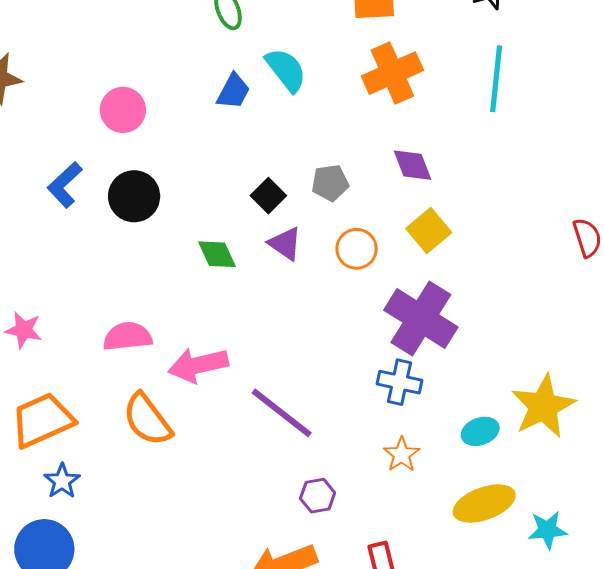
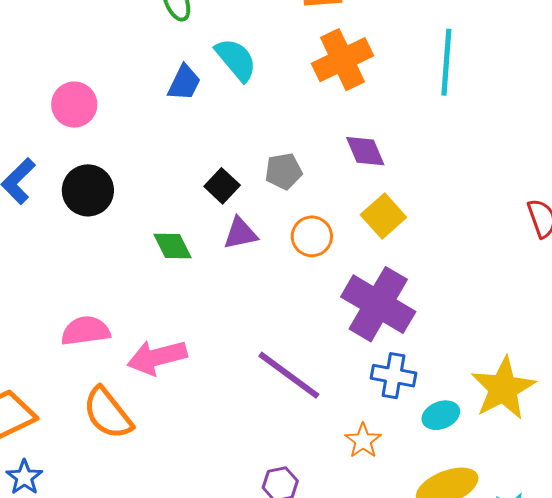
purple triangle: (285, 244) -> (240, 233), turned -45
blue cross: (400, 382) -> (393, 376), moved
purple line: (282, 413) -> (289, 375), moved

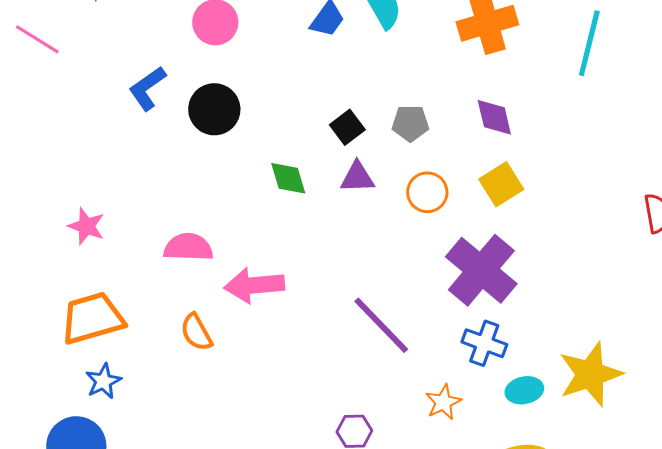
orange semicircle: (108, 413) -> (196, 332), size x0.7

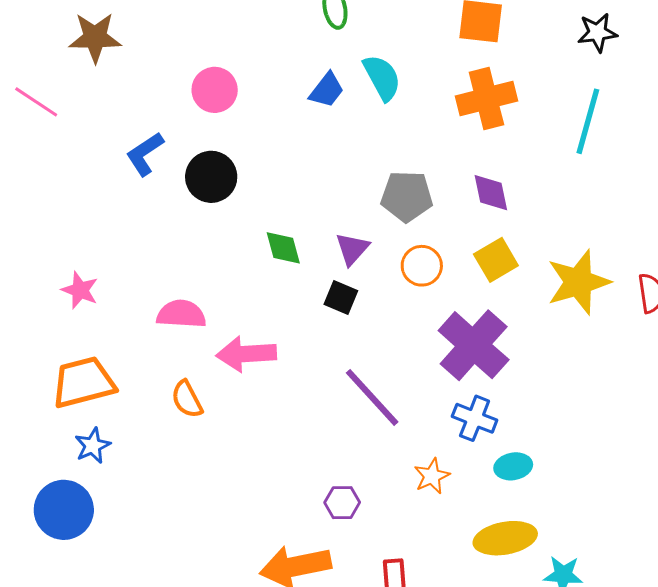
gray pentagon: (410, 123) -> (407, 196), size x1.4
black square: (347, 127) -> (341, 298), moved, turned -32
purple triangle: (357, 177) -> (352, 249), turned -48
yellow star: (590, 374) -> (578, 282), moved

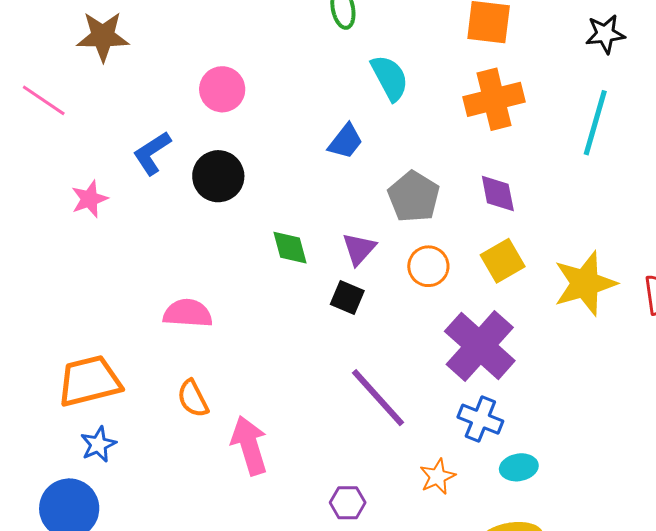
blue trapezoid: (327, 90) -> (346, 141), moved
gray pentagon: (407, 196) -> (414, 197), turned 30
pink star: (80, 290) -> (89, 199), moved, turned 30
pink arrow: (246, 354) -> (249, 445), moved, turned 76

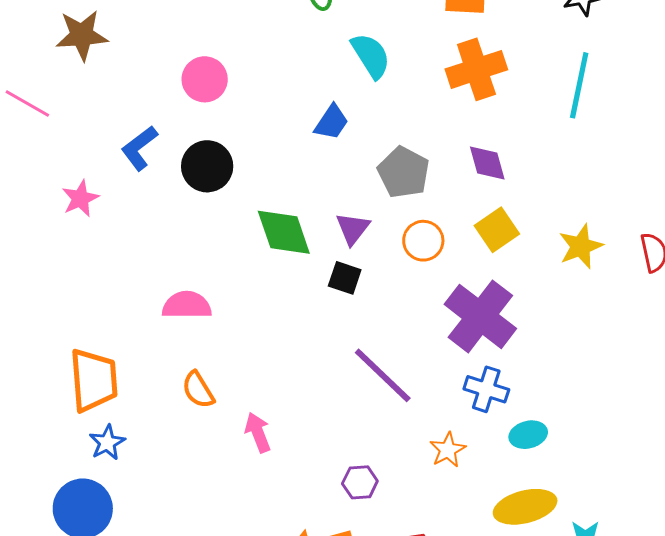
green diamond: (290, 248) -> (284, 232), size x1.5
yellow star: (585, 283) -> (581, 246), size x0.7
orange trapezoid: (89, 381) -> (94, 380), turned 104
pink arrow: (249, 445) -> (258, 432), size x0.7

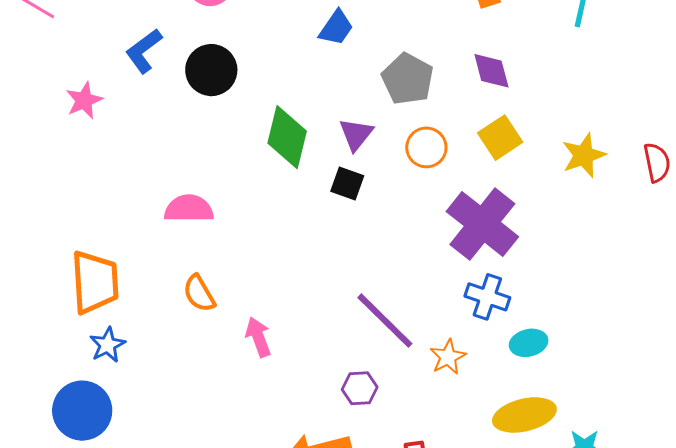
green diamond: (284, 232) -> (287, 137), turned 32
purple line: (383, 375) -> (385, 321), moved

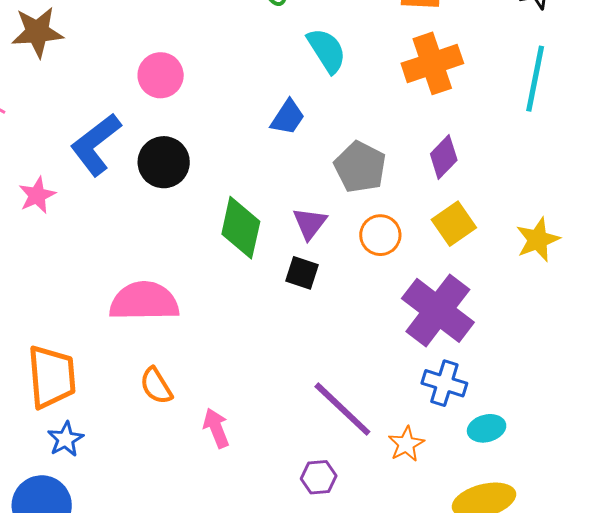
blue L-shape: (144, 51) -> (96, 144), size x1.4
purple diamond: (491, 71) -> (444, 157), turned 60
pink semicircle: (189, 209) -> (144, 301), size x1.4

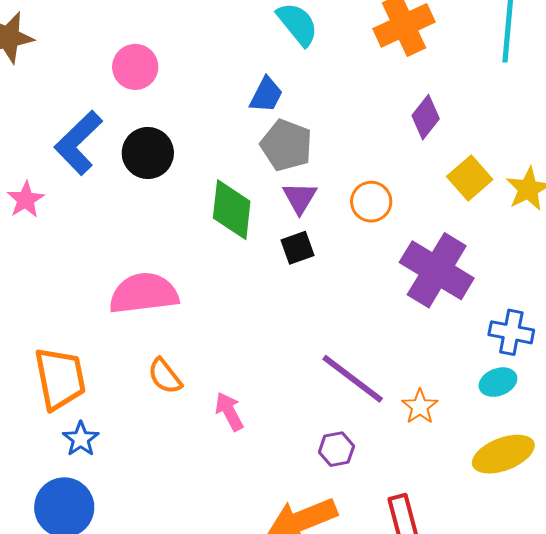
gray pentagon: (360, 167) -> (286, 145), moved
yellow square: (454, 224) -> (470, 178), moved
black square: (302, 273) -> (297, 248), turned -32
blue cross: (444, 383) -> (511, 332), moved

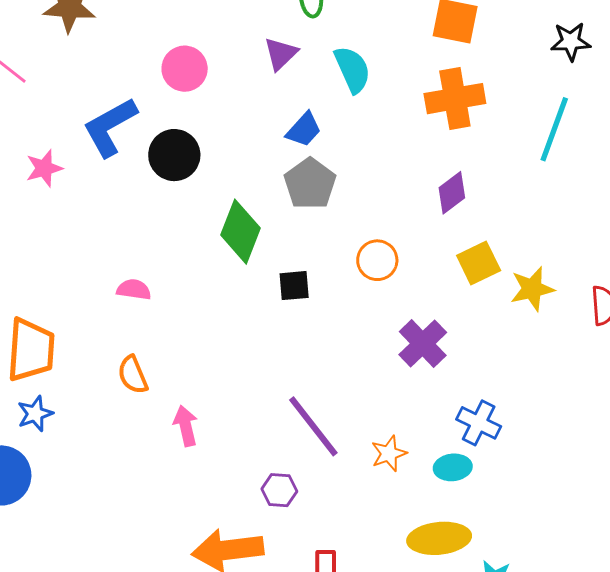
purple triangle: (300, 198) -> (281, 54), moved
purple cross: (437, 270) -> (423, 344), size x0.7
pink semicircle: (144, 293) -> (134, 289), size x0.5
orange star: (420, 407) -> (389, 454), moved

